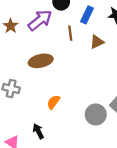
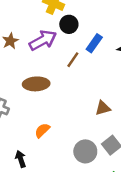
brown line: (70, 33) -> (73, 60), turned 32
brown triangle: (97, 42) -> (103, 108), moved

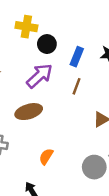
purple arrow: (43, 40) -> (39, 76), moved
brown line: (73, 60) -> (76, 86), moved

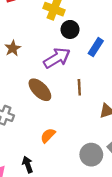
brown line: (76, 86) -> (79, 87), moved, turned -35
brown ellipse: (29, 112) -> (40, 90), turned 50

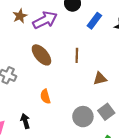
purple arrow: (57, 58) -> (45, 20), moved
orange semicircle: (48, 135) -> (45, 96), turned -64

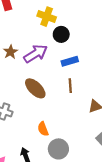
blue rectangle: (94, 21) -> (70, 61), moved, turned 42
gray circle: (83, 117) -> (58, 149), moved

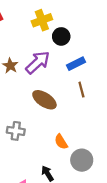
yellow cross: (47, 17) -> (42, 20), turned -30

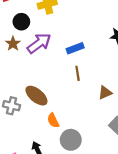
black circle: (61, 36) -> (21, 22), moved
brown ellipse: (44, 100) -> (36, 96), moved

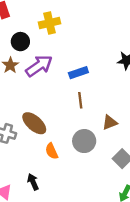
gray circle: (71, 140) -> (84, 141), moved

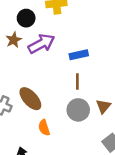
brown triangle: (110, 122) -> (103, 106), turned -35
gray circle: (84, 141) -> (78, 110), moved

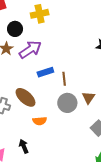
blue rectangle: (79, 55) -> (45, 72), moved
orange semicircle: (44, 128) -> (40, 121), turned -72

